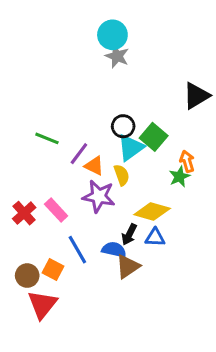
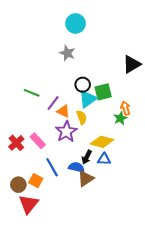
gray star: (117, 56) -> (67, 53), moved
green square: (154, 137) -> (103, 92), turned 36
purple star: (99, 196) -> (66, 132), turned 30

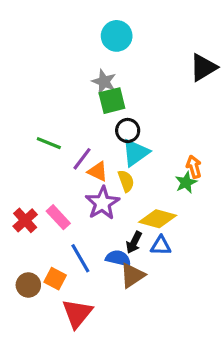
black triangle: (132, 64) -> (203, 67), moved
green square: (103, 92) -> (112, 101), moved
red triangle: (29, 204) -> (77, 313), moved

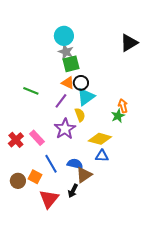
cyan circle: (117, 36) -> (64, 36), moved
purple line: (82, 159) -> (61, 101), moved
orange triangle: (98, 171) -> (68, 83), moved
black arrow: (134, 242) -> (73, 191), moved

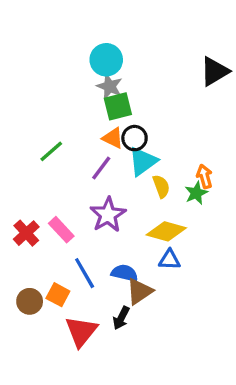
green line: (31, 91) -> (51, 151), turned -63
yellow semicircle: (80, 115) -> (161, 186), moved

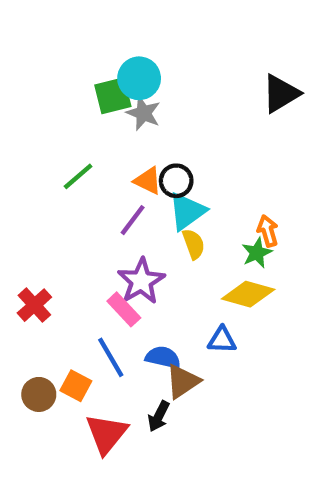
green square: (118, 106) -> (113, 96), moved
green line: (51, 151) -> (78, 176), moved
yellow semicircle: (161, 186) -> (194, 244), moved
pink rectangle: (61, 230) -> (124, 309), moved
yellow diamond: (166, 231) -> (248, 294), moved

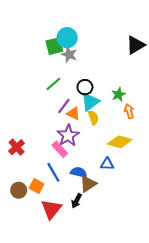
green line: (78, 176) -> (53, 84), moved
orange triangle: (148, 181) -> (73, 113), moved
green star: (257, 253) -> (119, 94), moved

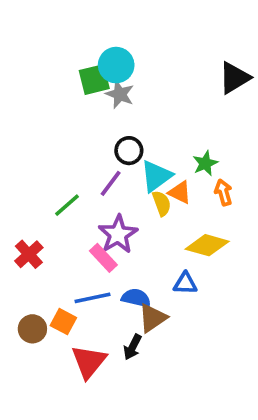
green line: (53, 84) -> (67, 205), moved
black circle: (85, 87) -> (129, 151), moved
orange triangle: (73, 113) -> (180, 192), moved
blue line: (53, 172) -> (92, 298), turned -72

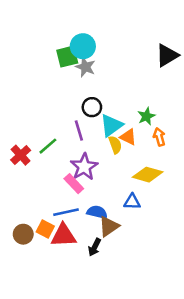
purple line: (111, 183) -> (79, 130), turned -54
red cross: (29, 254) -> (21, 155), moved
red triangle: (89, 362) -> (63, 235), moved, turned 48

